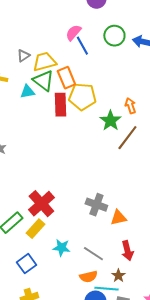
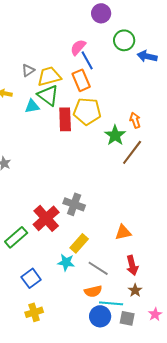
green circle: (114, 36) -> (124, 40), moved
orange rectangle: (66, 78) -> (81, 80), moved
gray cross: (96, 205) -> (74, 204), moved
yellow rectangle: (35, 229) -> (79, 243), moved
brown star: (118, 276) -> (135, 290), moved

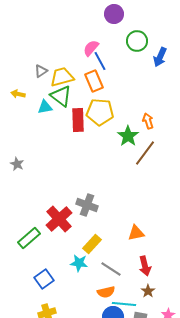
blue arrow: (147, 56) -> (160, 57), turned -78

